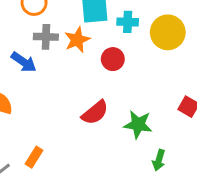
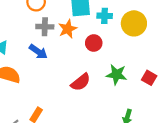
blue arrow: (24, 62) -> (38, 52), moved
green star: (138, 124) -> (117, 75), moved

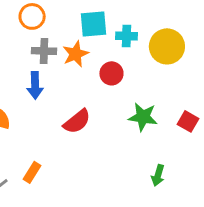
blue arrow: (38, 52) -> (35, 85), turned 54
red semicircle: (81, 82) -> (77, 121), moved

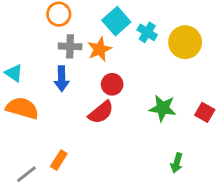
cyan square: (94, 24) -> (116, 21), turned -36
cyan cross: (126, 36) -> (147, 32), turned 30
red circle: (111, 73) -> (112, 84), moved

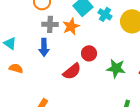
red circle: (112, 84) -> (89, 53), moved
orange semicircle: (22, 108) -> (16, 68), size x0.6

